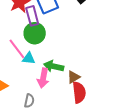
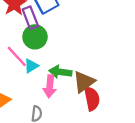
cyan triangle: (29, 58) -> (31, 66), turned -32
brown triangle: (74, 77) -> (84, 82), size x1.5

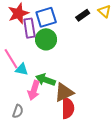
green circle: (35, 37) -> (46, 39), moved
cyan triangle: (31, 66) -> (22, 69), turned 32

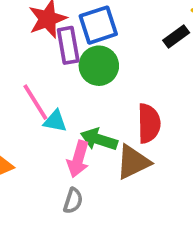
black rectangle: (83, 15) -> (176, 36), moved
red semicircle: (68, 108) -> (149, 123), moved
gray semicircle: (18, 111) -> (73, 201), moved

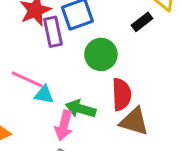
green circle: (99, 66) -> (101, 54), moved
pink line: (35, 102) -> (27, 79), turned -32
brown triangle: (133, 162) -> (134, 121), moved, turned 44

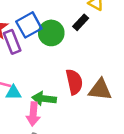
green circle: (101, 54) -> (51, 33), moved
brown triangle: (134, 121) -> (100, 90), moved

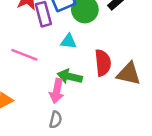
cyan triangle: (14, 92) -> (69, 41), moved

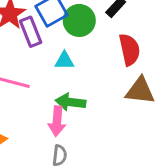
red semicircle: (103, 63) -> (129, 50), moved

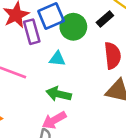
pink arrow: (57, 121) -> (54, 120), moved, turned 50

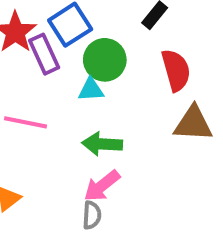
green circle: (73, 27) -> (105, 60), moved

